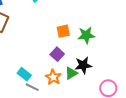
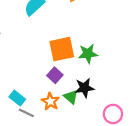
orange square: (63, 31) -> (62, 49), size x1.6
green triangle: (71, 73) -> (71, 97), turned -48

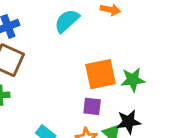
purple square: (55, 75) -> (92, 106), turned -35

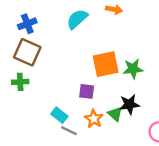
purple square: (92, 106) -> (87, 91), moved

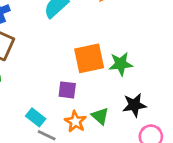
black star: (129, 104) -> (134, 105), moved

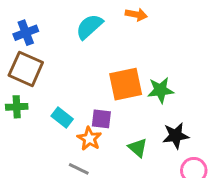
cyan rectangle: (36, 117) -> (62, 117), moved
orange star: (75, 122) -> (89, 139), moved

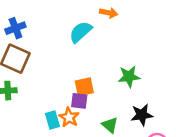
cyan semicircle: (89, 27) -> (81, 32), moved
orange square: (126, 84) -> (84, 87), moved, size x0.7
cyan rectangle: (62, 117) -> (52, 120), moved, turned 36

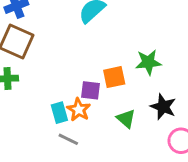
orange square: (84, 87) -> (114, 77), moved
black star: (142, 115) -> (163, 107), turned 30

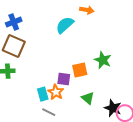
green star: (148, 62) -> (103, 60), turned 30
black star: (163, 107) -> (113, 108), moved

